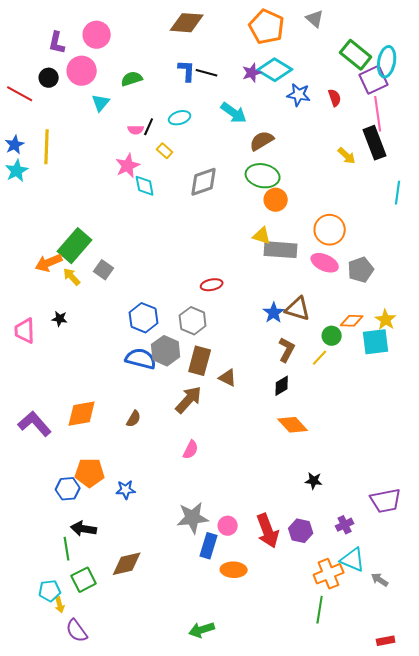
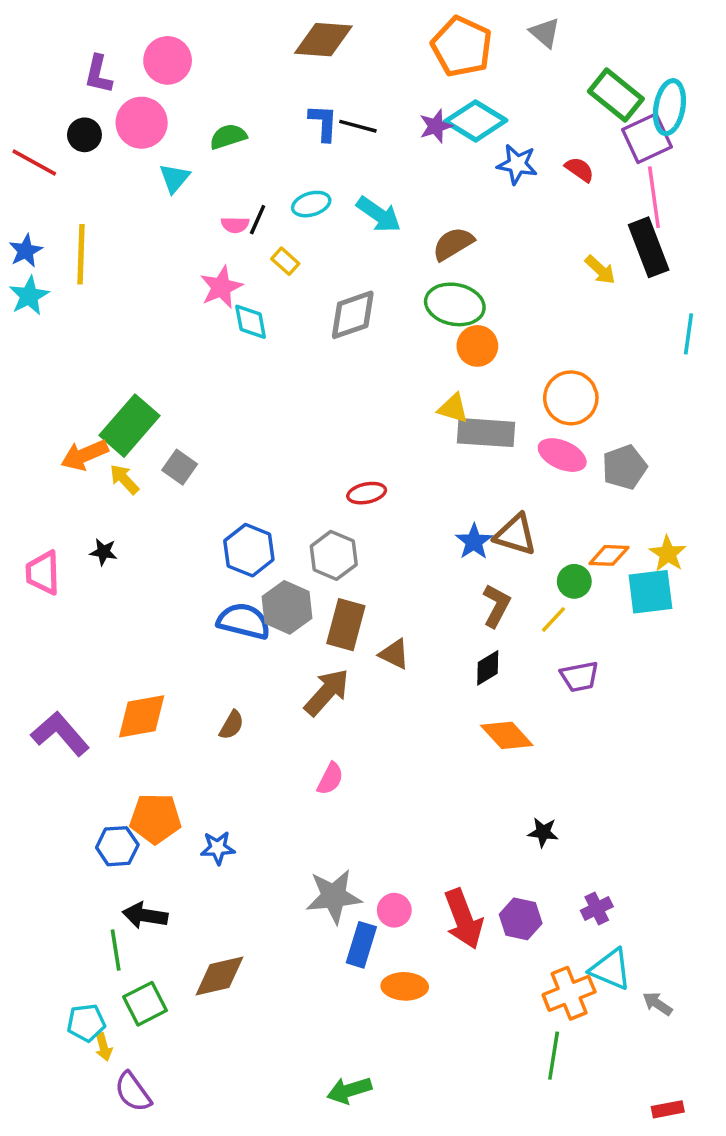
red semicircle: (335, 98) -> (579, 169), turned -36
cyan arrow: (234, 113) -> (379, 214), moved
purple trapezoid: (386, 501) -> (579, 677), moved, size x0.7

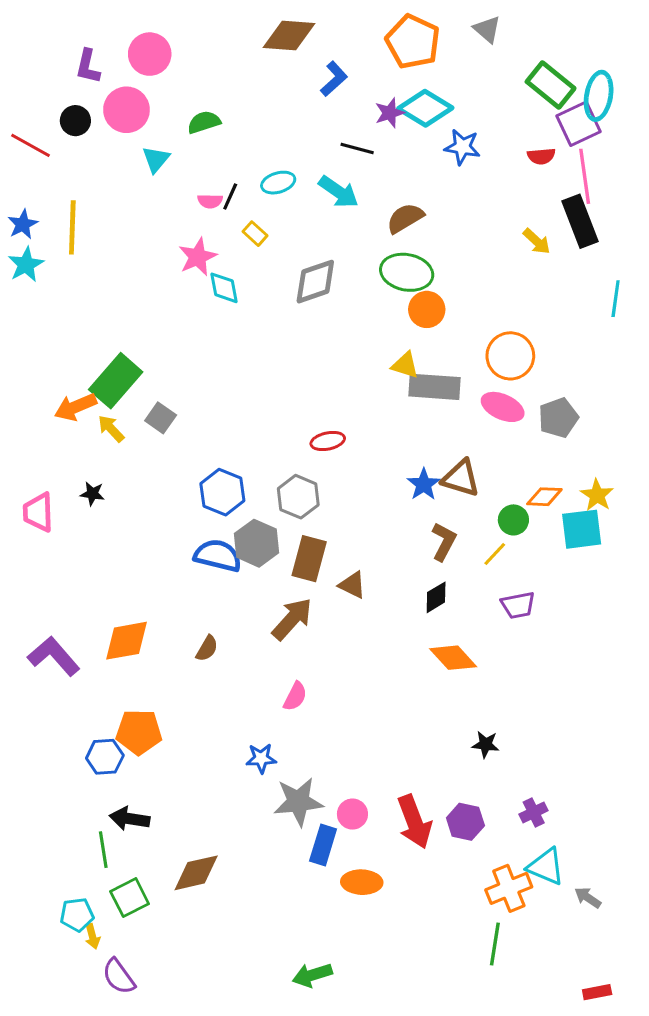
blue L-shape: (323, 123) -> (334, 79), moved, turned 45
black line: (358, 126) -> (357, 148), moved
red semicircle: (579, 169) -> (541, 156), moved, turned 140
blue star: (218, 848) -> (261, 758), moved

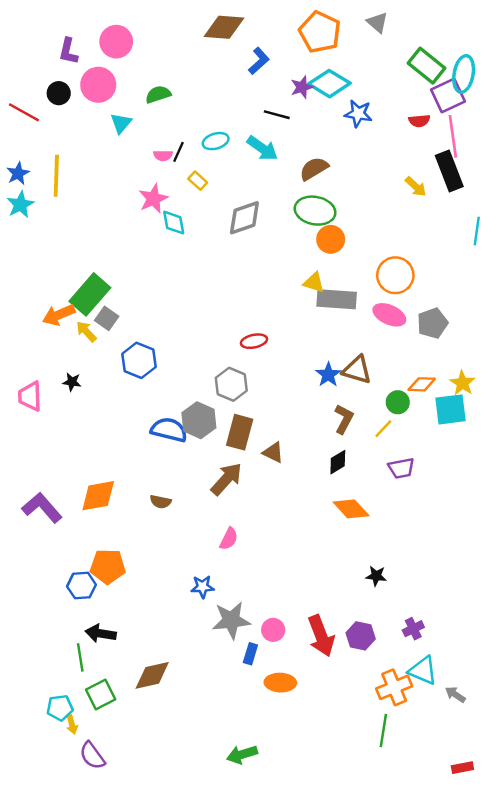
gray square: (161, 418) -> (107, 318), moved
blue hexagon: (222, 492) -> (139, 360), moved
brown semicircle: (207, 648) -> (161, 502), turned 72
blue rectangle: (323, 845) -> (250, 654), size x0.7

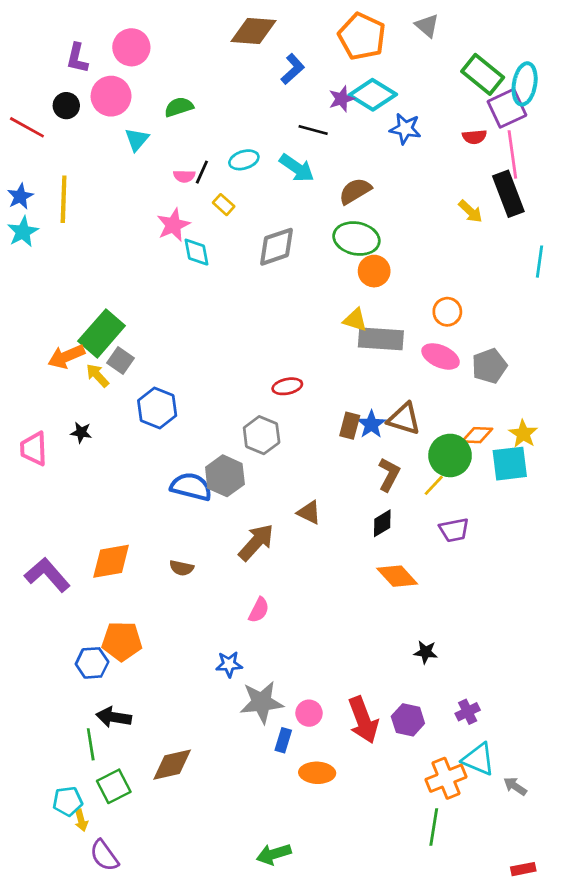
orange circle: (395, 275) -> (447, 312), size x0.7
green circle: (398, 402) -> (450, 455), size x1.6
brown rectangle: (240, 432) -> (350, 426), moved, size x0.7

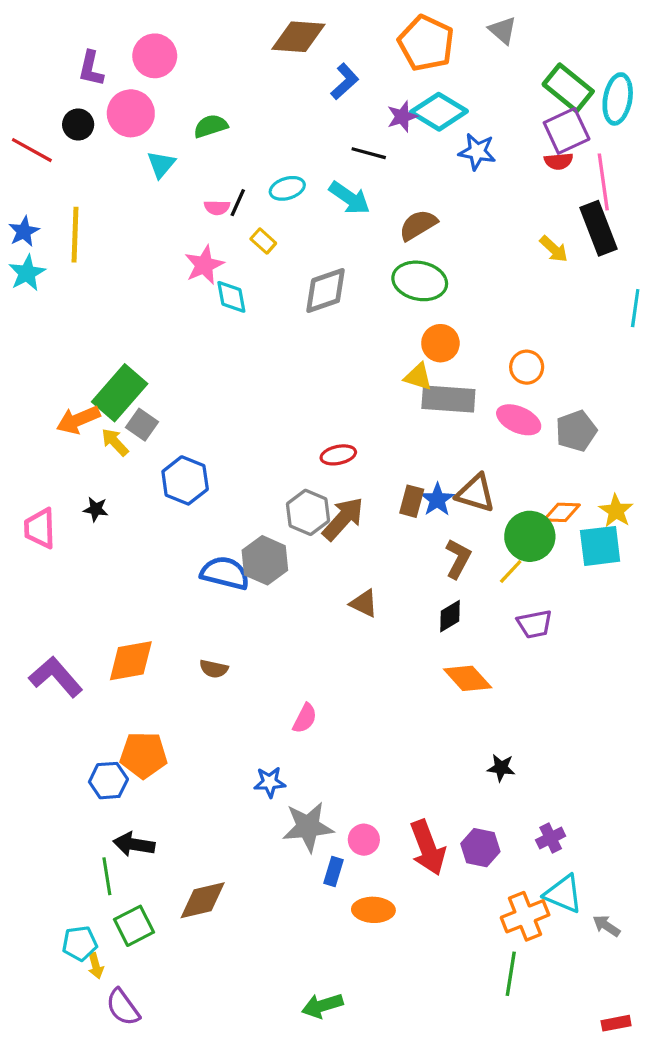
purple square: (507, 108) -> (567, 131), moved
orange circle: (374, 271) -> (440, 343), moved
brown arrow: (256, 542) -> (343, 519), moved

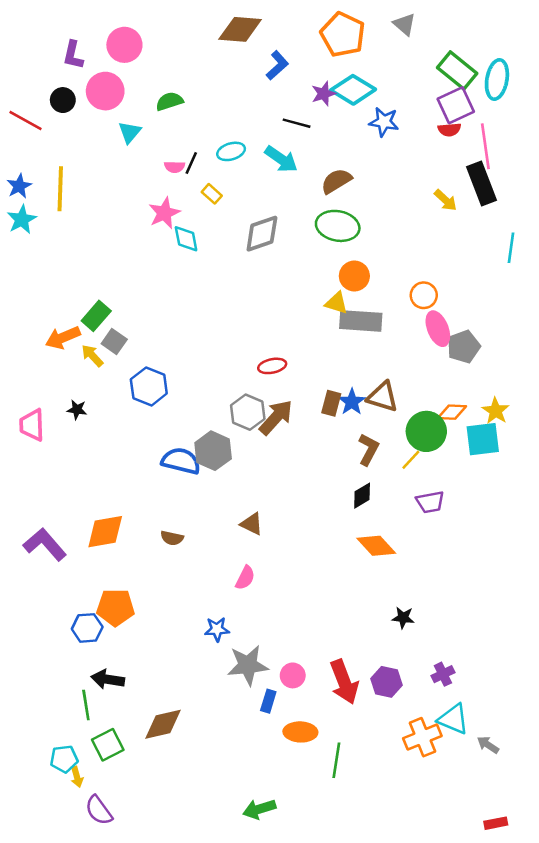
green rectangle: (120, 393) -> (96, 316), size x0.7
pink ellipse: (519, 420) -> (438, 329), moved, turned 44
brown triangle: (364, 603) -> (252, 524), moved
green line: (511, 974) -> (336, 760), moved

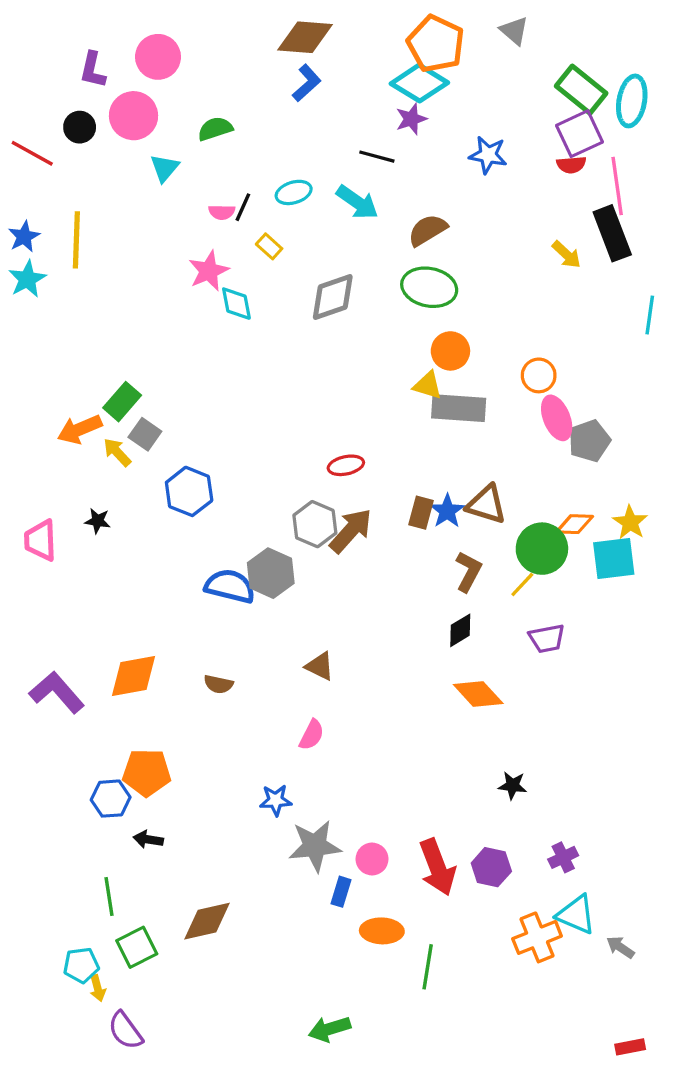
blue L-shape: (277, 65) -> (307, 83), moved
cyan diamond: (353, 90) -> (419, 83), moved
black arrow: (108, 679) -> (148, 839), moved, size x0.7

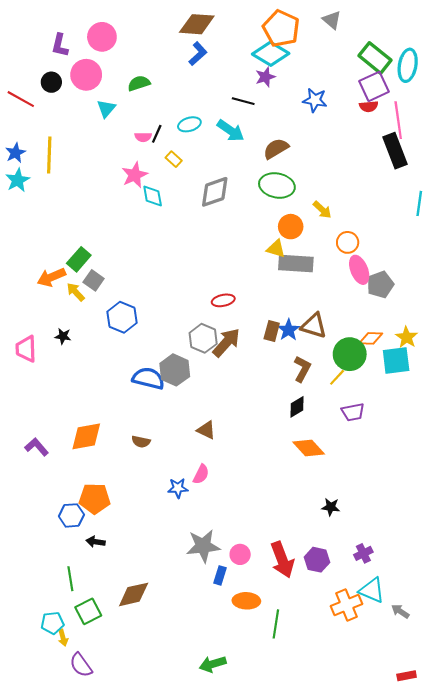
yellow arrow: (566, 255) -> (322, 210), moved
purple L-shape: (57, 692) -> (37, 447), size x0.7
blue star: (276, 800) -> (178, 488), moved

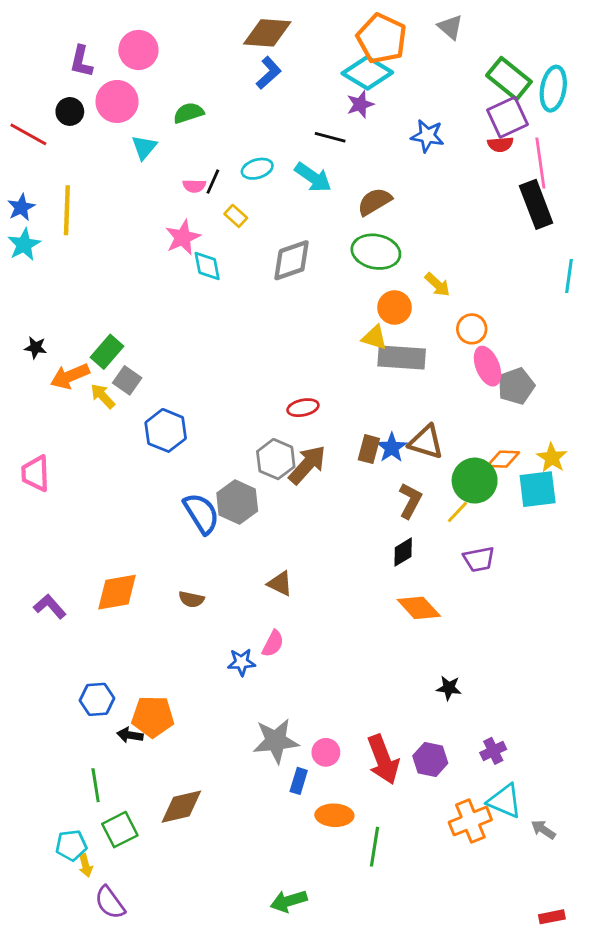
black star: (63, 336) -> (35, 348), moved
blue semicircle: (148, 378) -> (201, 513), turned 44
orange pentagon: (95, 499) -> (153, 717), moved

